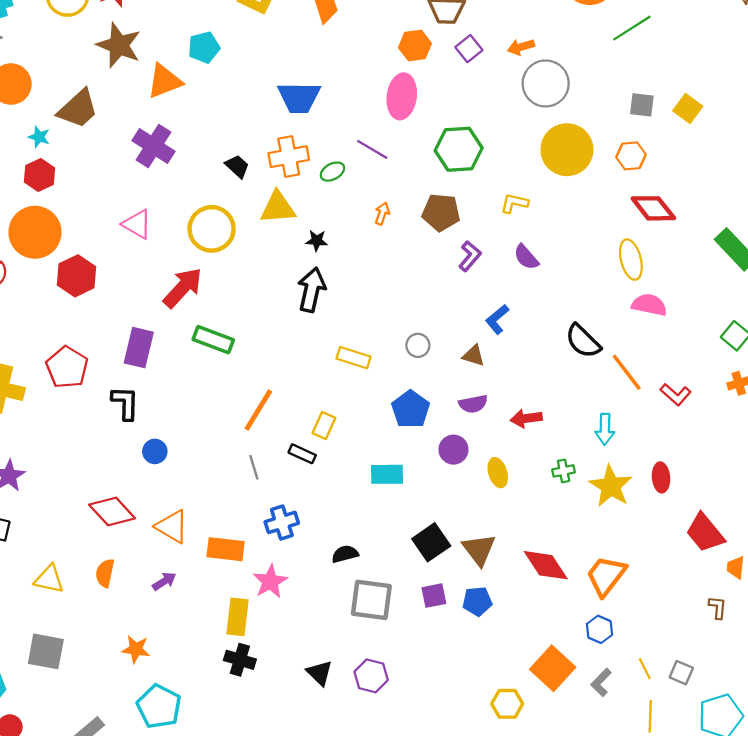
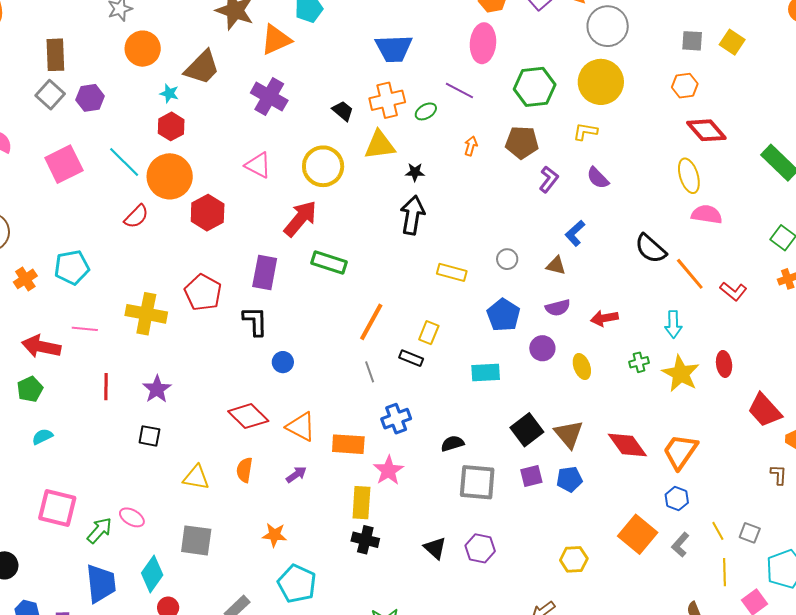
yellow circle: (567, 150) -> (601, 82), moved
yellow hexagon: (507, 704) -> (574, 559), moved

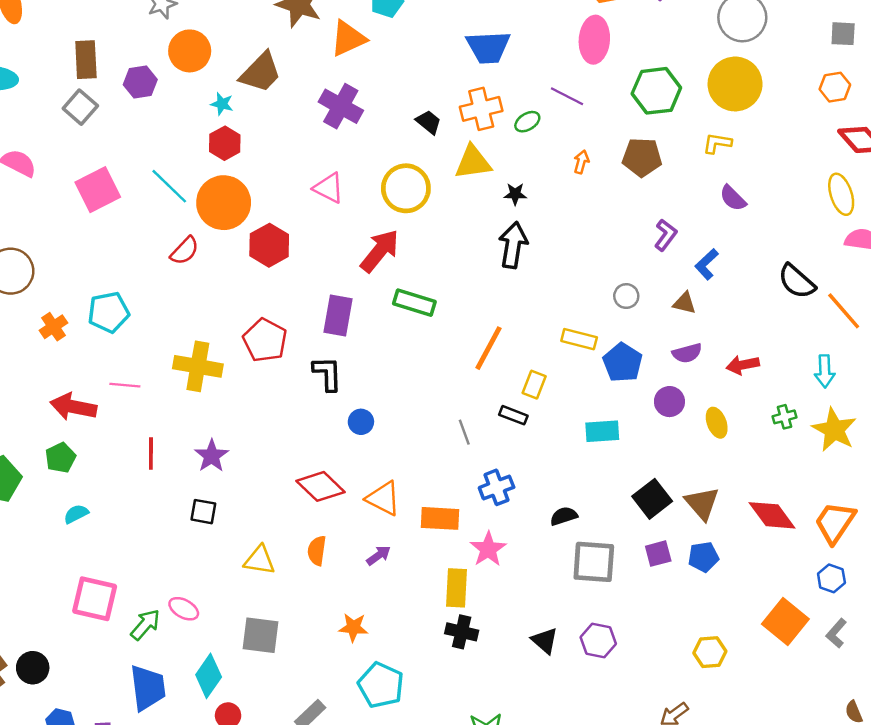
purple hexagon: (90, 98) -> (140, 82), moved
purple L-shape: (549, 179) -> (666, 235), moved
yellow rectangle: (452, 272) -> (579, 339), moved
orange line: (371, 322) -> (488, 348), moved

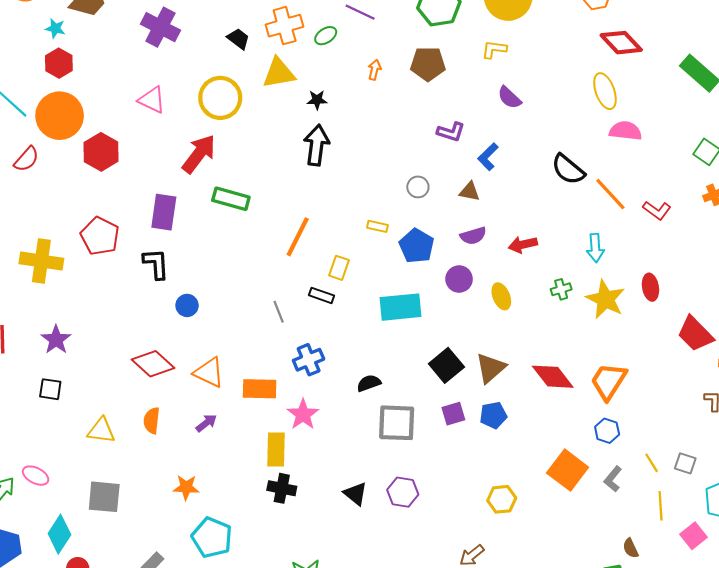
purple L-shape: (666, 235) -> (451, 132), turned 72
yellow rectangle: (579, 339) -> (377, 226), size x0.7
cyan rectangle: (602, 431) -> (400, 307), size x1.4
brown triangle: (702, 503) -> (491, 368), turned 32

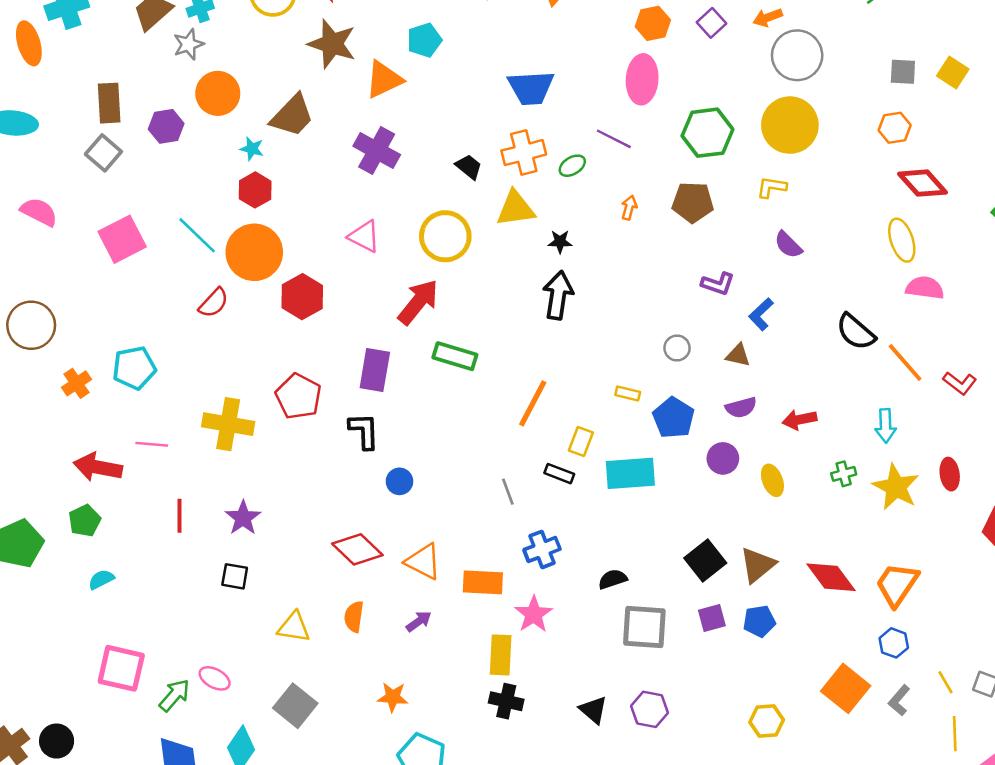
cyan rectangle: (400, 307) -> (630, 473), moved
gray square: (104, 497) -> (295, 706), turned 32

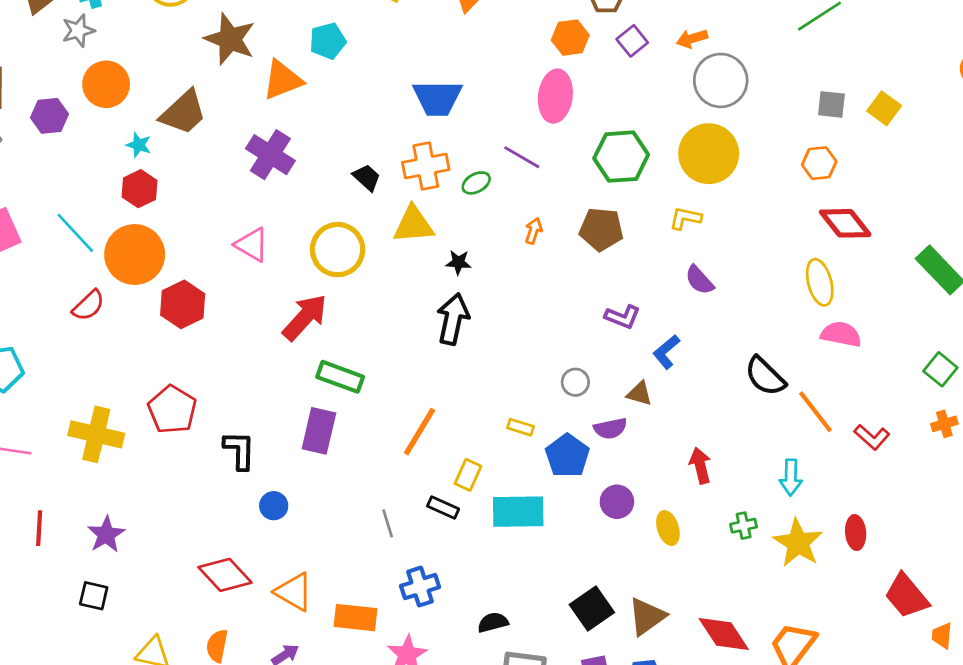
purple rectangle: (375, 370) -> (319, 431), moved
purple semicircle: (741, 408) -> (610, 428), moved
red arrow: (800, 420) -> (700, 466), turned 84

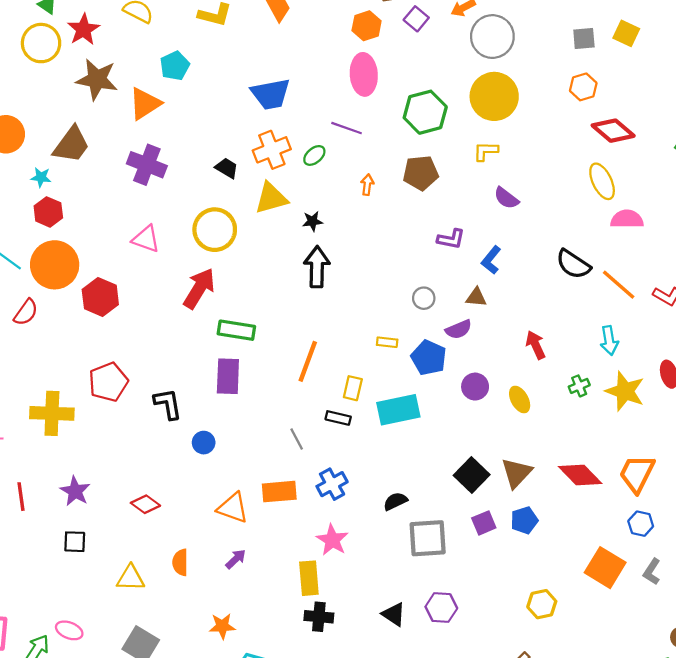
red pentagon: (172, 410) -> (108, 382), turned 30
red diamond: (225, 575) -> (145, 504), moved, size x0.7
orange rectangle: (356, 618) -> (279, 492), moved

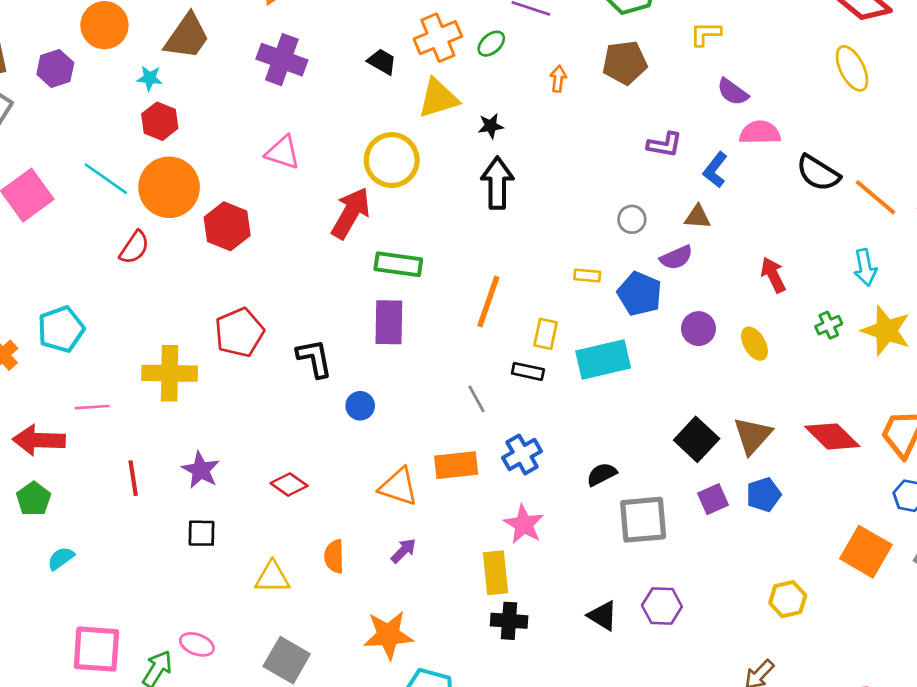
pink semicircle: (627, 219) -> (760, 133), moved
yellow circle: (215, 230) -> (392, 160), moved
orange star: (222, 626) -> (388, 635), size x1.5

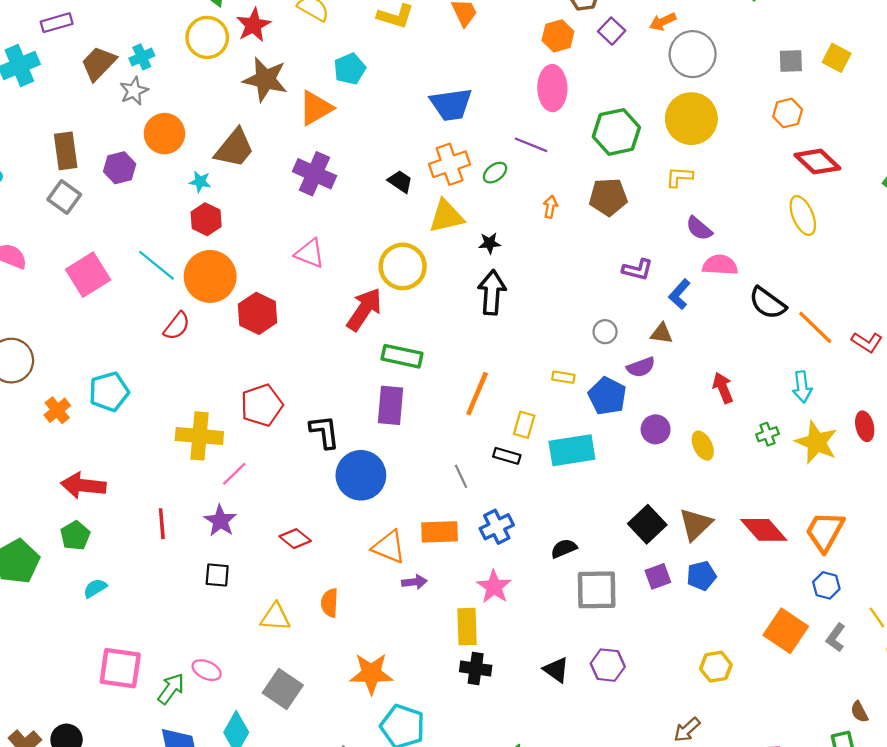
blue circle: (360, 406) -> (361, 475), size x2.0
pink line: (92, 407) -> (234, 474), moved, turned -44
purple arrow: (403, 551) -> (414, 582), moved, turned 35

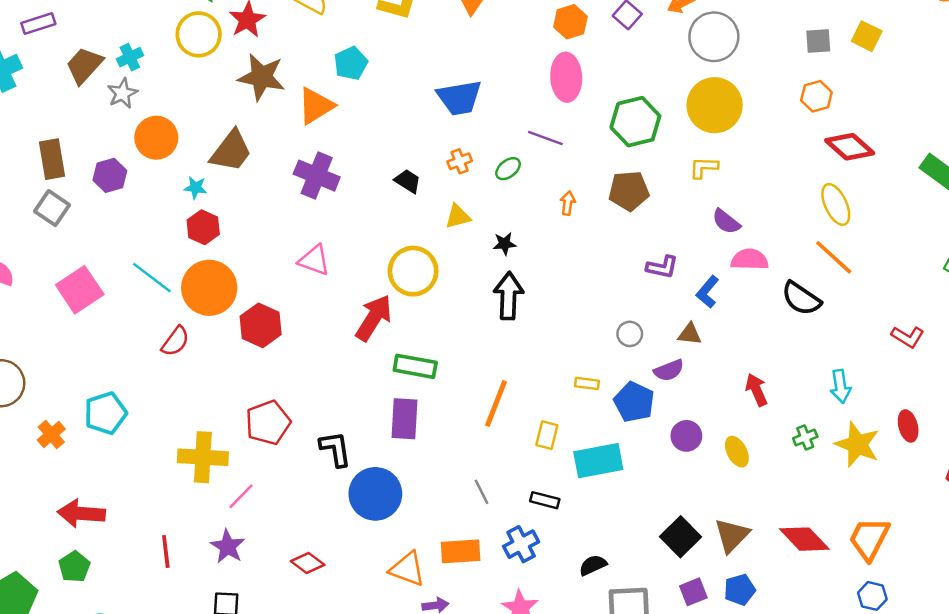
orange cross: (450, 164) -> (460, 161), size x0.6
yellow triangle: (446, 216) -> (458, 216), size x0.7
orange line: (815, 327) -> (834, 257), moved
black rectangle: (507, 456) -> (545, 500), moved

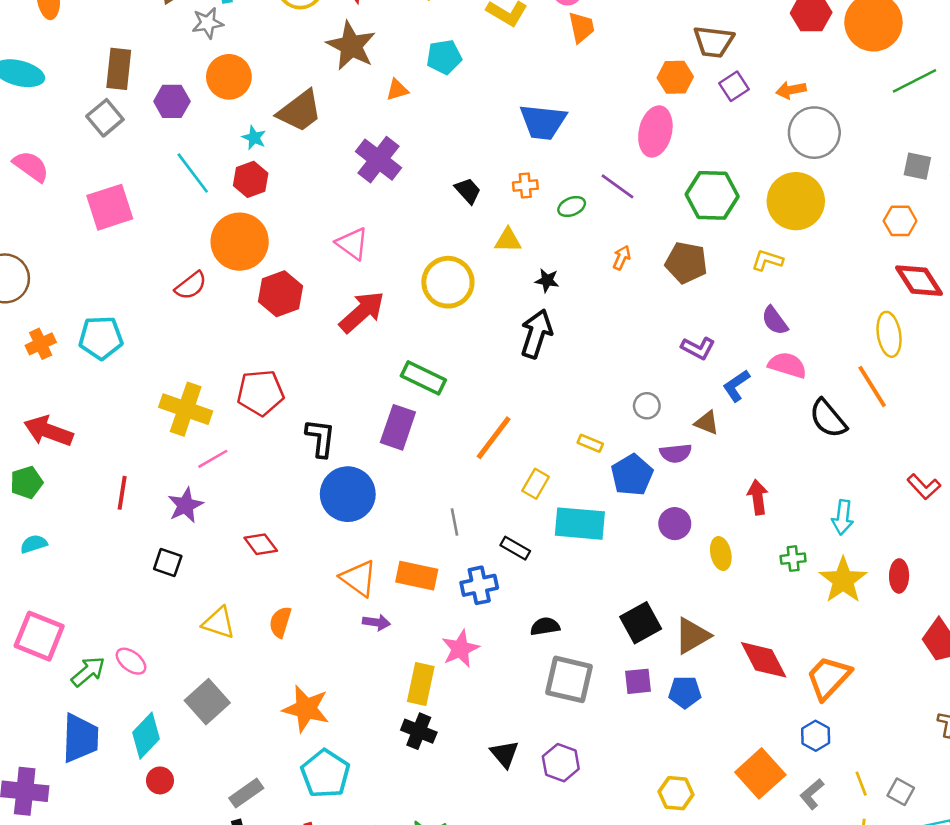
orange triangle: (316, 106) -> (397, 90), size x0.6
cyan line: (152, 278) -> (193, 173), moved
red arrow: (374, 318) -> (362, 312), moved

